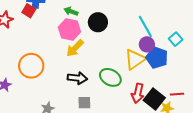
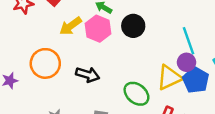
yellow arrow: (75, 48) -> (71, 26), moved
black arrow: (77, 78) -> (88, 75), moved

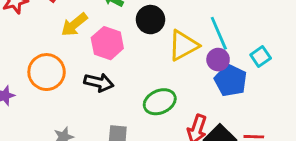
pink hexagon: (98, 29) -> (107, 43), moved
yellow triangle: (169, 78) -> (183, 45), moved
green ellipse: (136, 94) -> (160, 102), turned -60

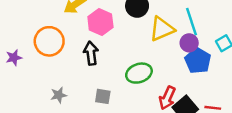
black arrow: (99, 82) -> (91, 53), turned -115

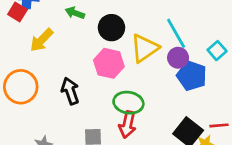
pink hexagon: (100, 22) -> (109, 63), moved
green ellipse: (139, 73) -> (128, 103), turned 40
red arrow: (167, 98) -> (127, 125), moved

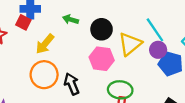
orange circle: (21, 87) -> (44, 75), moved

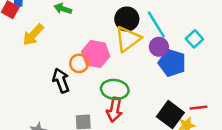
black circle: (102, 29) -> (127, 19), moved
orange circle: (44, 75) -> (79, 63), moved, size x0.6

